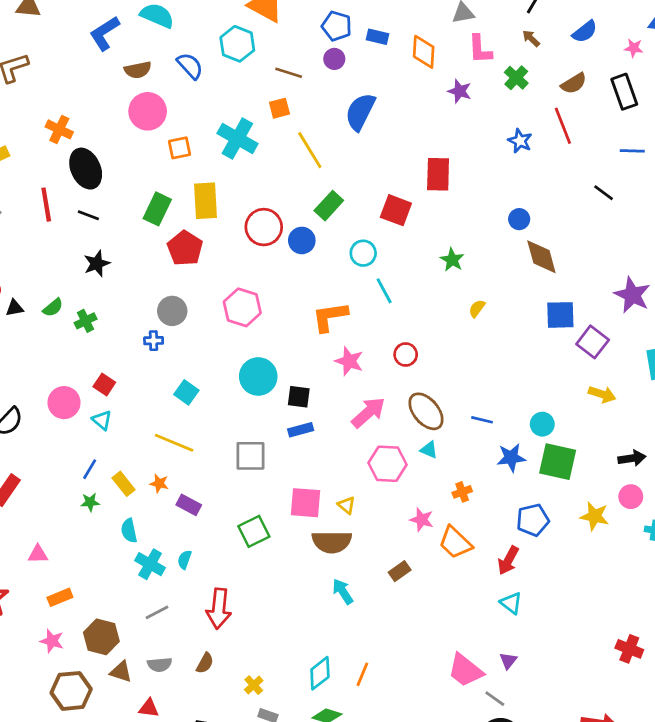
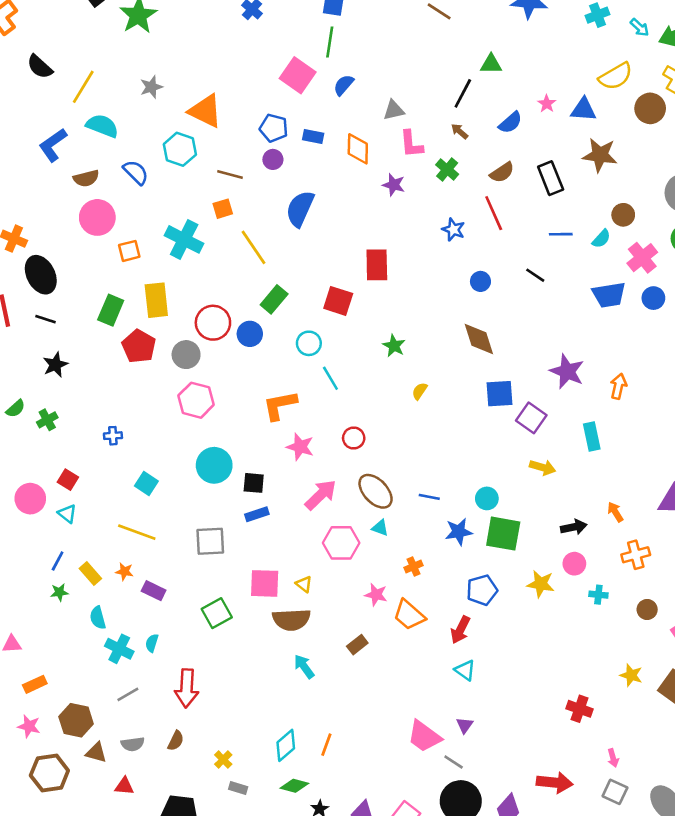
pink star: (634, 48) -> (547, 104), moved, turned 30
blue circle: (519, 219) -> (480, 281), moved
gray circle: (172, 311) -> (186, 355), moved

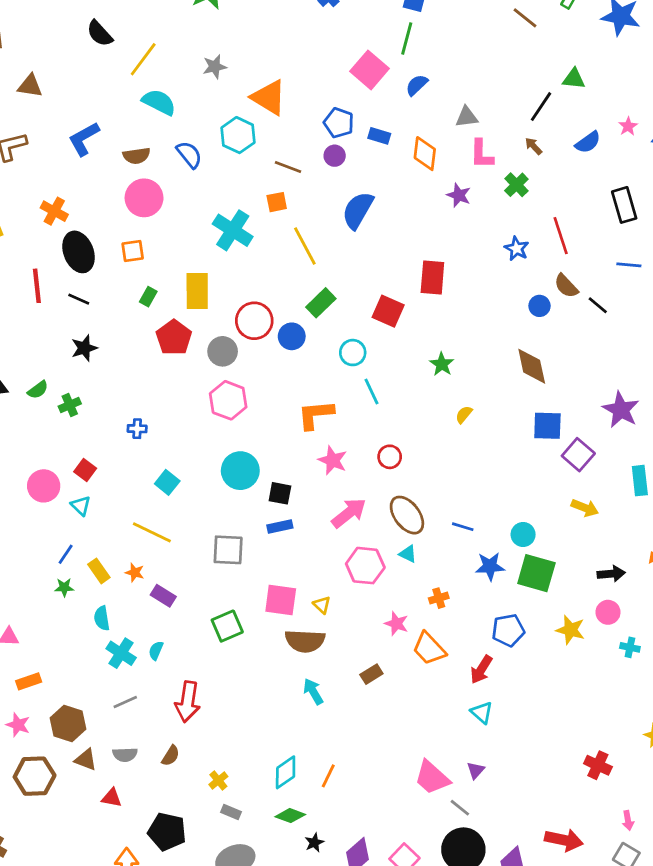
blue L-shape: (53, 145) -> (84, 139), moved
brown semicircle: (502, 172) -> (566, 286), moved, turned 75
orange square: (129, 251) -> (133, 251), moved
green rectangle: (111, 310) -> (148, 297), size x0.6

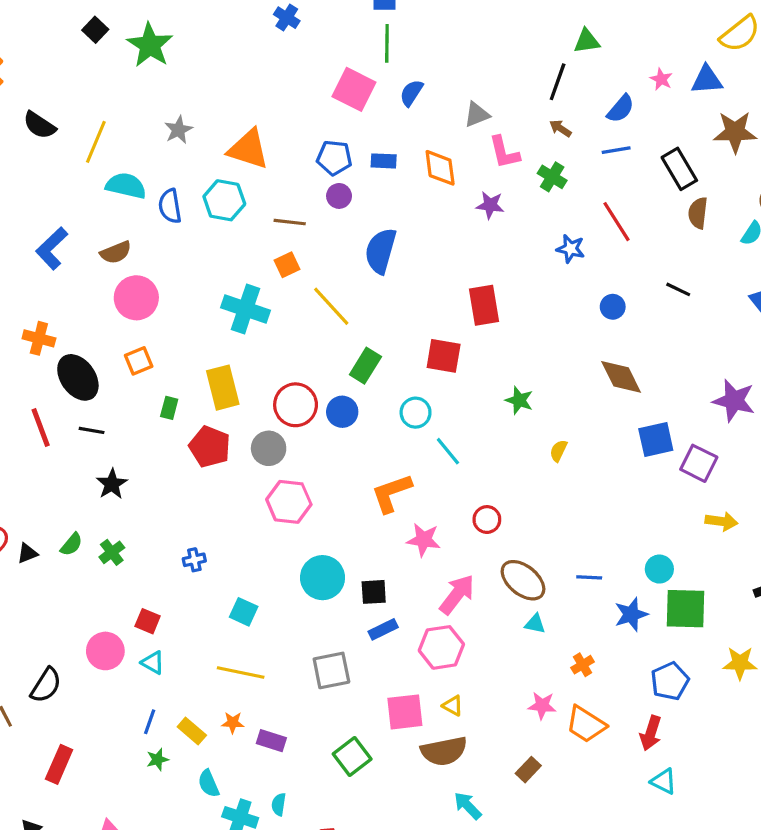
blue semicircle: (189, 155) -> (170, 206), moved, turned -136
blue line: (629, 265) -> (616, 150), moved
brown semicircle: (566, 286) -> (698, 213), moved, turned 64
pink hexagon: (365, 566) -> (441, 647), moved

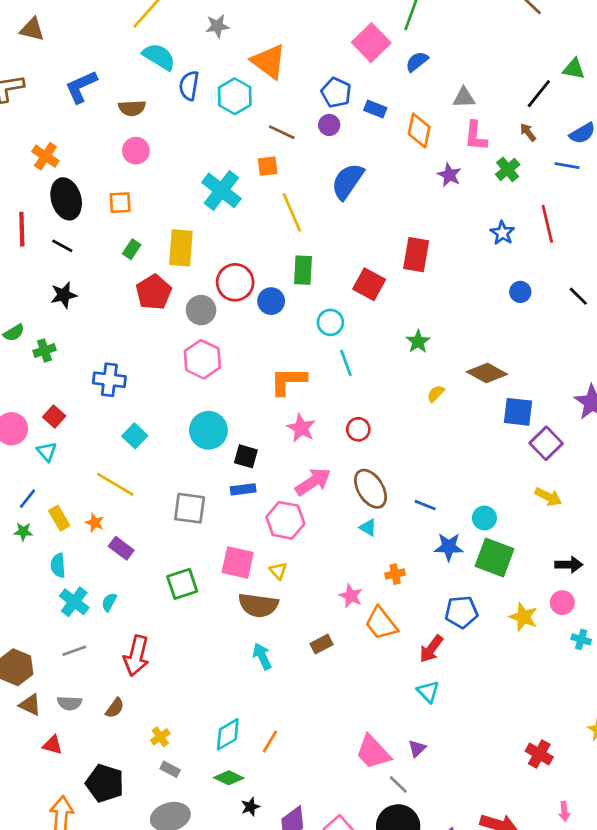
pink circle: (136, 298) -> (136, 151), size x0.7
green rectangle: (365, 366) -> (303, 270), turned -48
brown diamond: (621, 377) -> (487, 373), moved, turned -54
blue cross: (194, 560) -> (109, 380), size x1.6

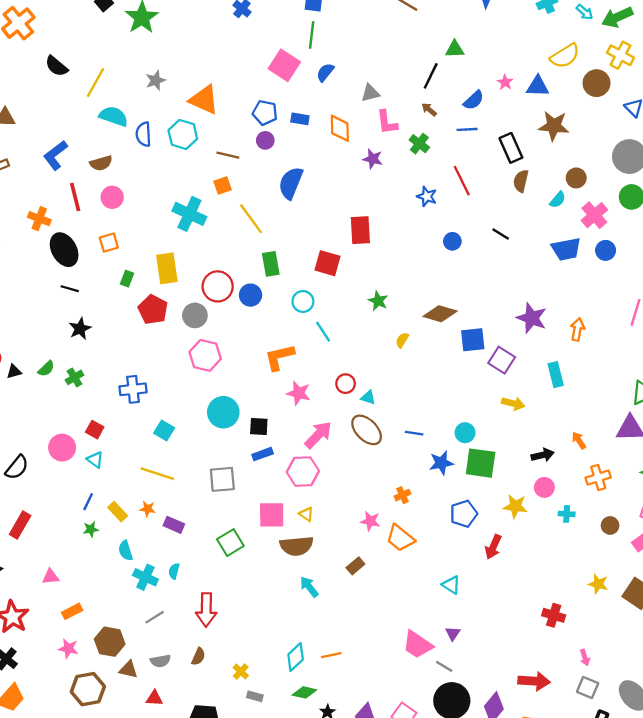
red line: (22, 229) -> (75, 197), moved
cyan triangle: (368, 527) -> (368, 397), moved
red arrow: (431, 649) -> (493, 547), moved
orange line: (270, 742) -> (331, 655), turned 60

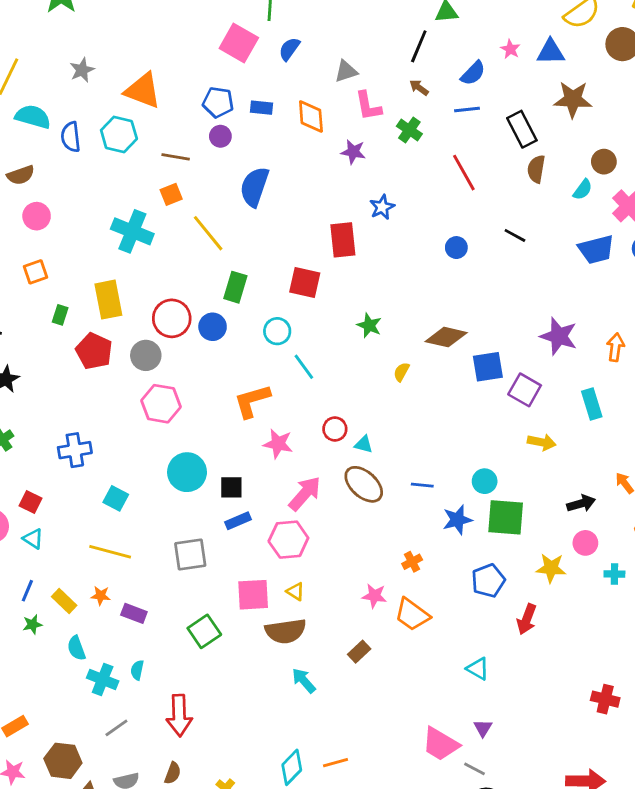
blue star: (427, 196) -> (382, 207), moved, turned 30
green rectangle: (271, 264) -> (235, 287), turned 30

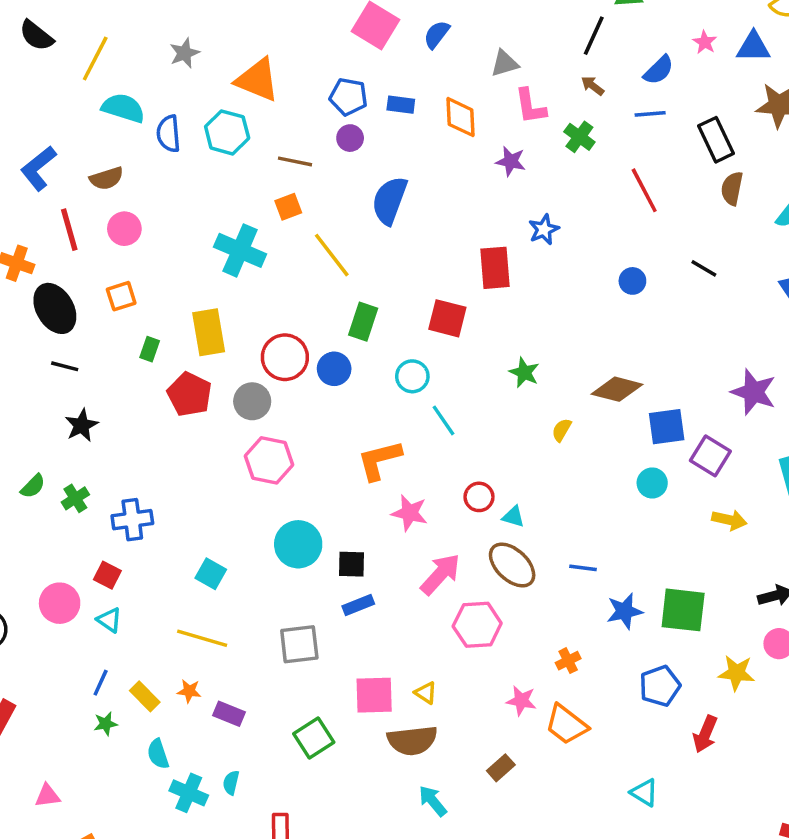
blue cross: (75, 450) -> (132, 520), moved
cyan circle: (485, 481) -> (652, 483), moved
pink hexagon: (288, 540) -> (477, 625), moved

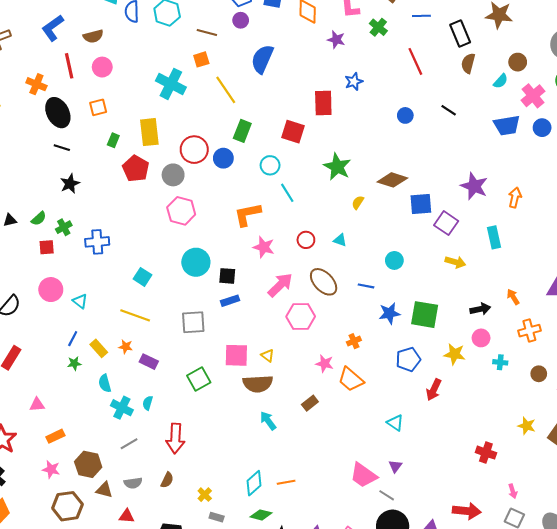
green star: (524, 372) -> (337, 167), size x1.5
cyan circle: (652, 483) -> (394, 260), moved
cyan triangle: (513, 517) -> (340, 240), moved
red square: (107, 575) -> (47, 247), moved, turned -35

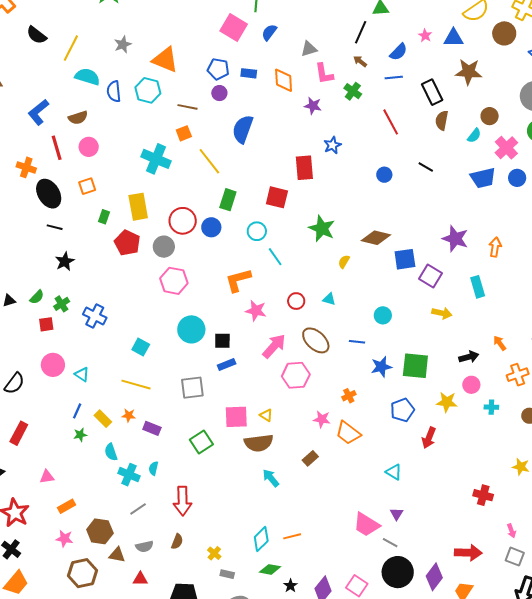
blue cross: (97, 242) -> (95, 316), turned 35

